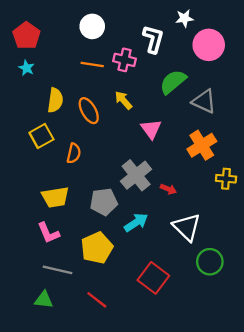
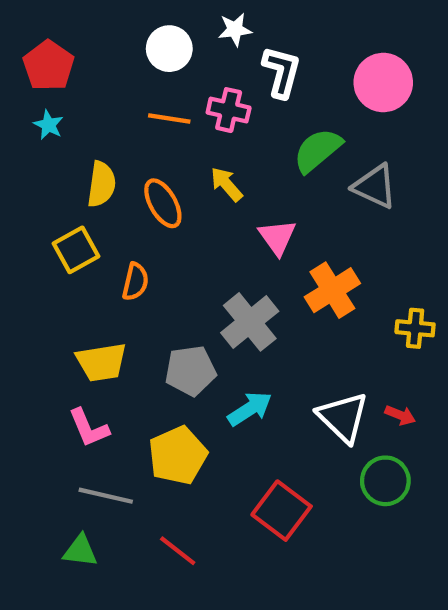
white star: (184, 18) -> (235, 30), moved
orange cross: (202, 145) -> (332, 290), moved
red arrow: (168, 189) -> (400, 415), moved

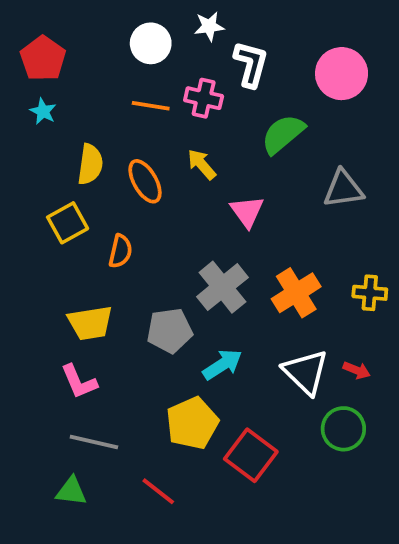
gray triangle: (375, 186) -> (343, 189), moved, turned -33
orange cross: (332, 290) -> (296, 293), moved
yellow pentagon: (178, 455) -> (192, 423), moved

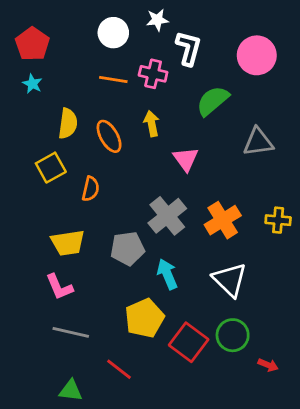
yellow arrow: (202, 164) -> (152, 124), turned 30
cyan arrow: (222, 365) -> (167, 274), turned -80
red arrow: (357, 370) -> (268, 365), moved
green circle: (343, 429) -> (233, 335), moved
green triangle: (71, 491) -> (71, 391), moved

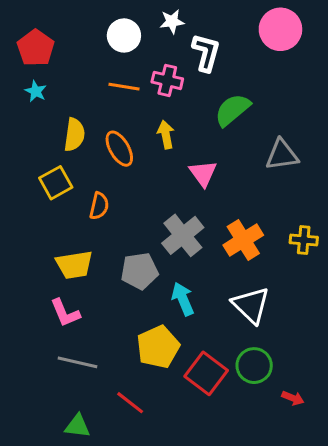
pink circle: (257, 55) -> (280, 29), moved

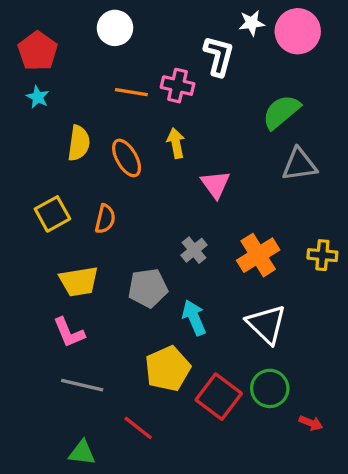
white star: (172, 22) -> (252, 23), moved
white circle: (124, 35) -> (115, 28), moved
green semicircle: (232, 110) -> (281, 112), moved
yellow square: (56, 183) -> (52, 214), moved
gray cross: (183, 235) -> (194, 250), size x0.6

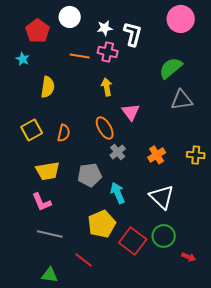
white star: (252, 23) -> (105, 28), moved
red pentagon: (38, 51) -> (38, 31), moved
orange ellipse: (127, 158) -> (105, 128), moved
orange cross: (258, 255) -> (157, 155), size x0.7

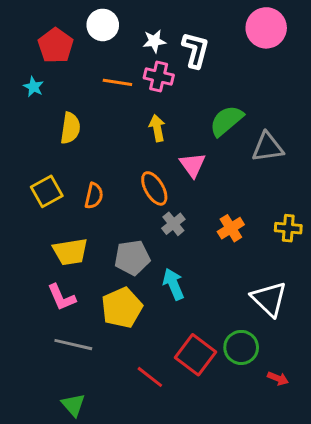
green semicircle: (171, 68) -> (226, 121), moved
white triangle: (162, 197) -> (269, 299), moved
yellow pentagon: (102, 224) -> (122, 308), moved
red line: (84, 260) -> (150, 377), moved
green triangle: (50, 275) -> (73, 405), turned 42

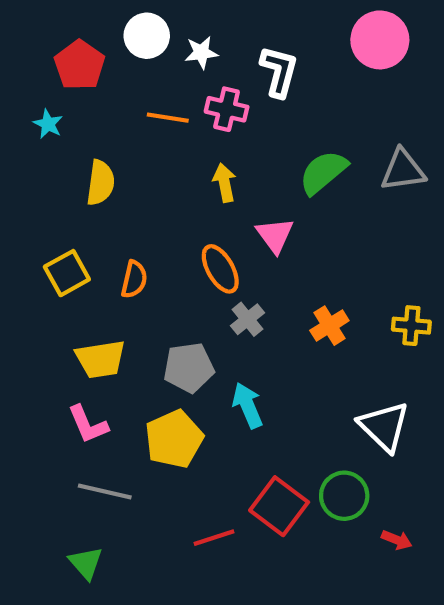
white star: (154, 41) -> (201, 53), moved
gray triangle: (268, 147) -> (403, 170), moved
red line: (150, 377) -> (214, 538), turned -56
green triangle: (73, 405) -> (86, 563), moved

